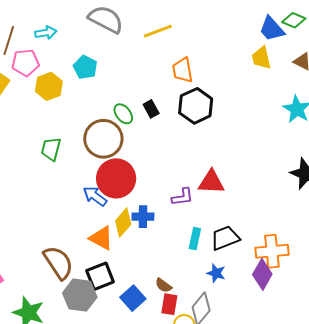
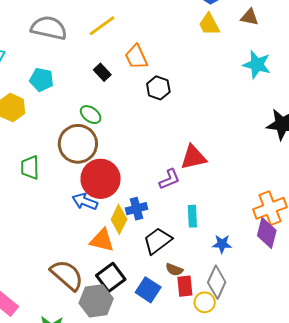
black hexagon: (196, 106) -> (158, 88), size x0.7
black rectangle: (151, 109) -> (102, 72), moved
black trapezoid: (225, 238) -> (158, 241), moved

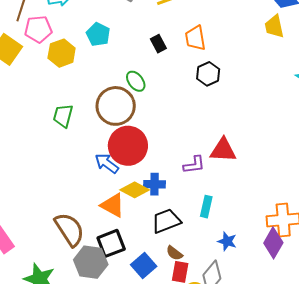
yellow diamond: (119, 219) -> (135, 190), turned 76

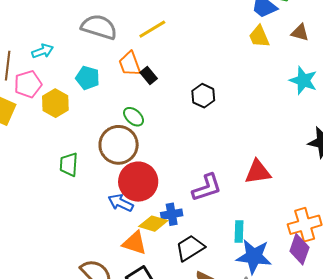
orange trapezoid: (195, 38) -> (130, 64), moved
red triangle: (223, 150) -> (258, 172), moved
purple L-shape: (194, 165) -> (207, 188), size x1.4
cyan rectangle: (206, 207) -> (239, 231), moved
blue star: (227, 241) -> (254, 256), size x1.8

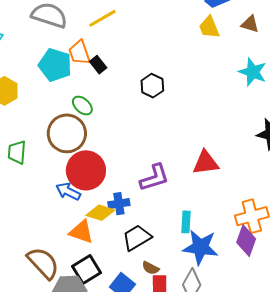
cyan pentagon: (88, 78) -> (55, 65), moved, size x1.4

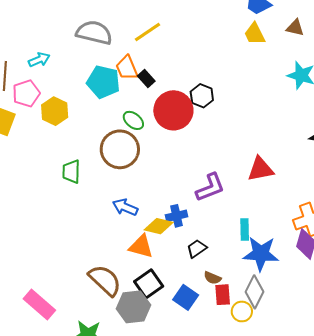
red circle: (86, 170) -> (173, 110), moved
black trapezoid: (137, 238) -> (197, 249), size x0.7

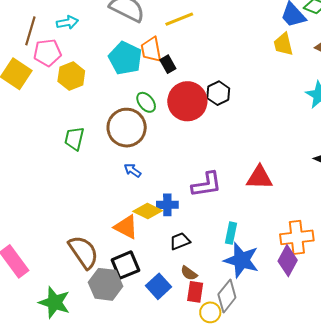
blue arrow: (125, 207) -> (133, 170), moved, size x0.7

